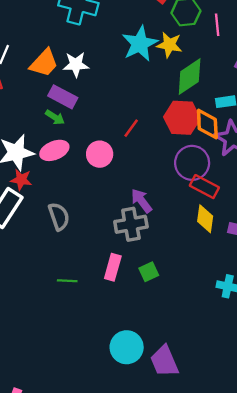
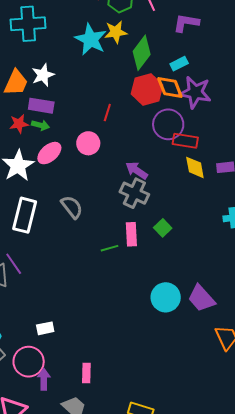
red star: (21, 180) -> (19, 124), moved
gray cross: (131, 224) -> (134, 193), turned -36
green line: (67, 281) -> (109, 248), moved

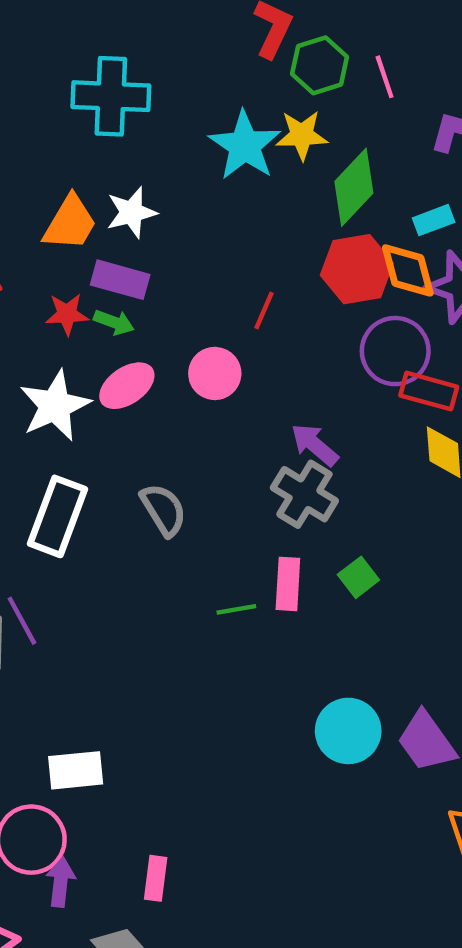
white rectangle: (45, 328) -> (76, 770), size x1.4

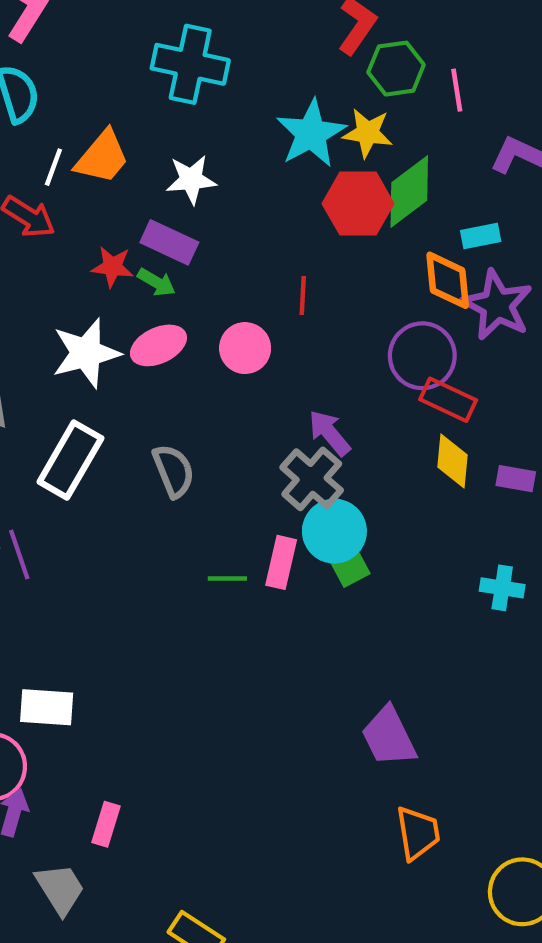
orange trapezoid: (70, 223) -> (102, 157), moved
red hexagon: (357, 269) -> (358, 204), moved
red line: (264, 311) -> (303, 295), turned -30
cyan circle: (348, 731) -> (334, 531), moved

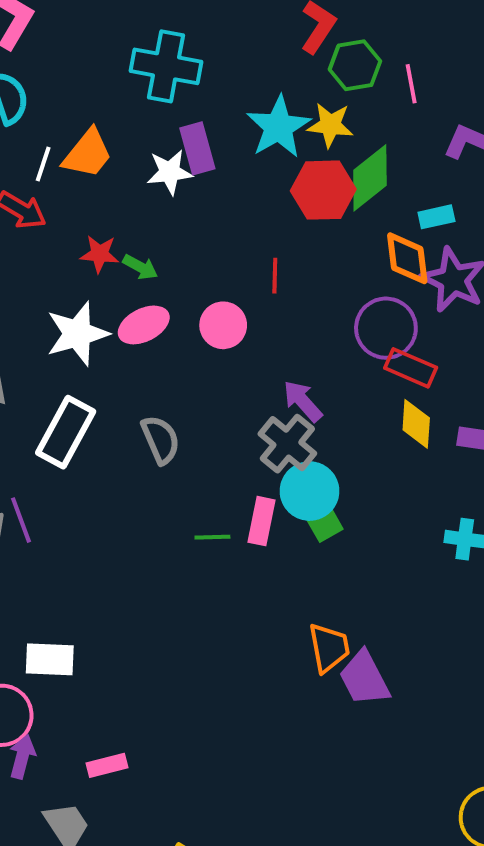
purple rectangle: (169, 242) -> (197, 148), moved, turned 51
pink rectangle: (106, 824) -> (107, 765), turned 60
orange trapezoid: (418, 833) -> (329, 648), moved

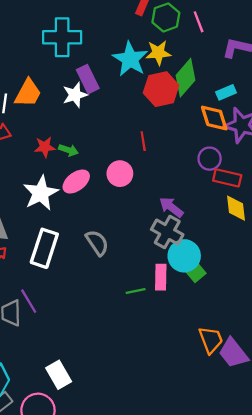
purple circle: (386, 328) -> (210, 159), size x0.7
white rectangle: (50, 659) -> (59, 375), turned 68

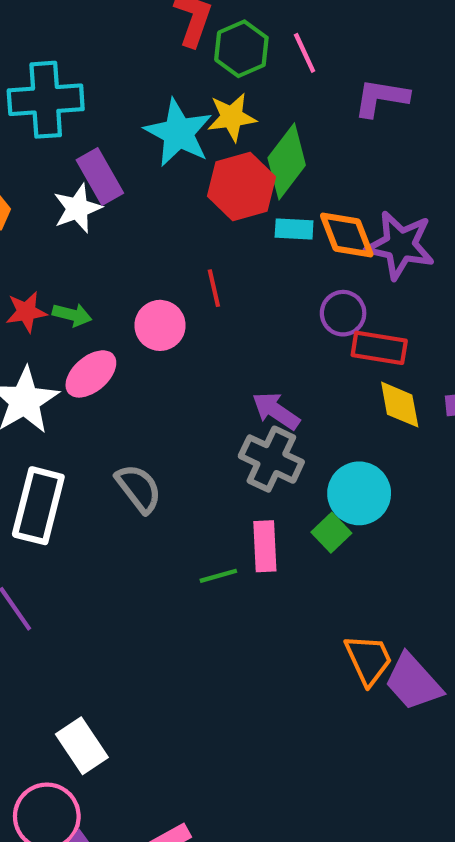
cyan rectangle: (226, 92) -> (294, 229), moved, turned 30
pink circle: (120, 174) -> (160, 325), moved
cyan circle: (184, 256) -> (359, 493), moved

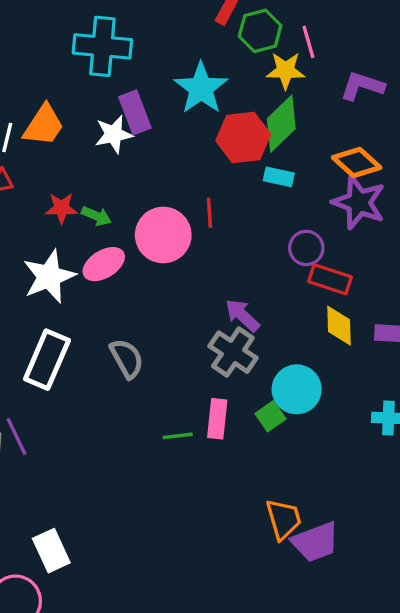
yellow star: (232, 117) -> (286, 70), moved
orange diamond: (347, 235) -> (357, 162), moved, turned -36
pink circle: (160, 325) -> (163, 235), size x1.4
purple trapezoid: (413, 682) -> (315, 542), turned -78

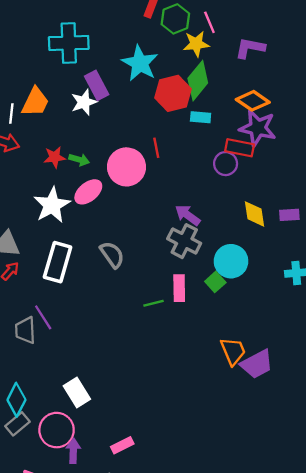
red rectangle: (330, 279) -> (240, 148), moved

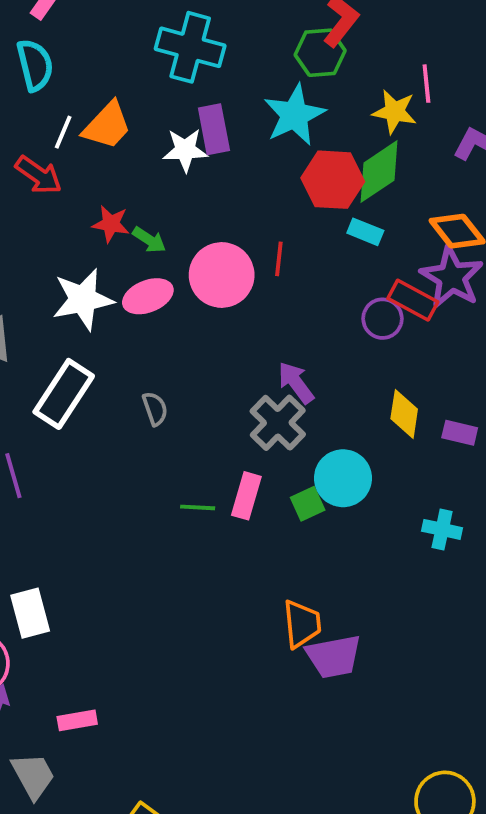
green hexagon: (175, 19) -> (320, 53), moved
gray semicircle: (112, 255) -> (155, 409), size x0.7

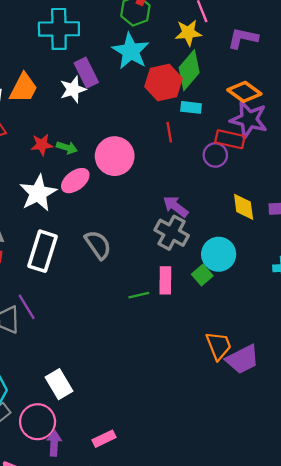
red line: (279, 259) -> (169, 132), moved
gray semicircle: (155, 409) -> (98, 245), size x1.5

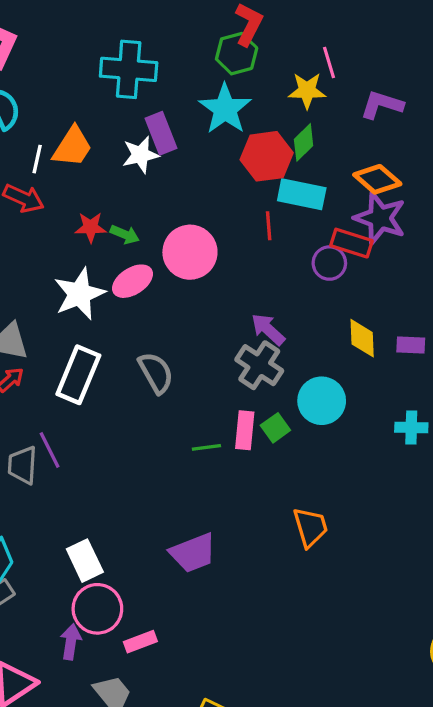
green diamond: (189, 70) -> (304, 142), size x0.7
cyan rectangle: (191, 107) -> (302, 194), size x1.6
green square: (202, 275) -> (275, 428), moved
purple trapezoid: (242, 359) -> (193, 553), moved
pink circle: (38, 422) -> (97, 609), moved

